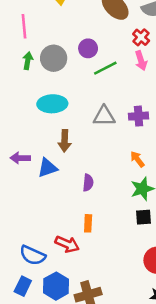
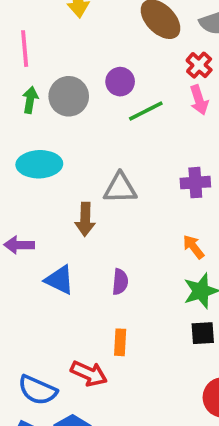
cyan ellipse: (52, 104) -> (39, 164), moved
gray triangle: (104, 116) -> (120, 188), moved
blue triangle: (47, 168) -> (60, 280), moved, turned 45

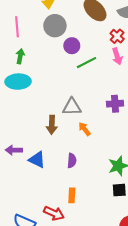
gray circle: (69, 96) -> (55, 26), moved
cyan ellipse: (39, 164) -> (18, 82), moved
purple arrow: (19, 245) -> (14, 150), moved
orange arrow: (194, 247) -> (84, 129), moved

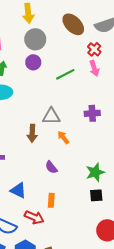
purple circle: (72, 46) -> (33, 62), moved
blue triangle: (37, 160) -> (18, 190), moved
purple semicircle: (72, 161) -> (51, 167), turned 136

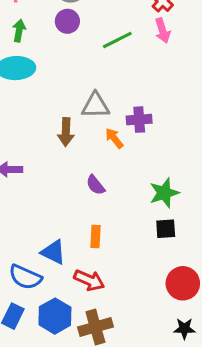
purple cross: (92, 113) -> (139, 120), moved
blue triangle: (18, 190) -> (53, 252), moved
red arrow: (34, 217) -> (89, 280), moved

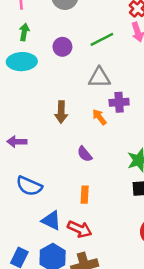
purple circle: (67, 21) -> (62, 47), moved
gray triangle: (95, 105) -> (99, 78), moved
blue triangle: (53, 252) -> (51, 220), moved
blue semicircle: (25, 277) -> (29, 186), moved

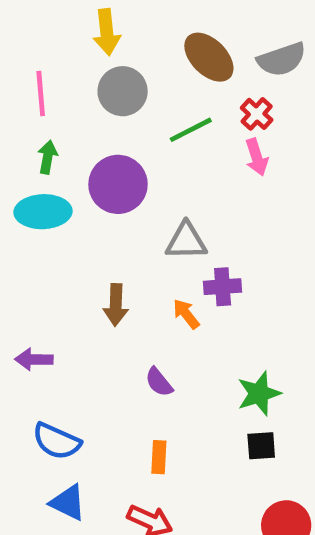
green line: (102, 39) -> (191, 130), moved
purple circle: (62, 47) -> (118, 184), size x1.6
blue triangle: (51, 220) -> (68, 503), moved

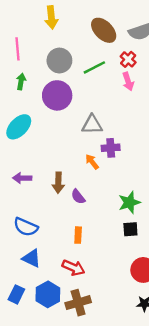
gray circle: (123, 91) -> (59, 61), moved
cyan ellipse: (43, 212) -> (19, 127), moved, turned -44
brown arrow: (116, 305) -> (58, 183), moved
purple arrow: (34, 359) -> (22, 178), moved

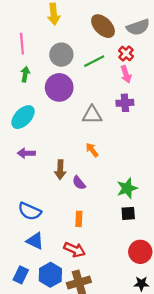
purple cross: (111, 148) -> (125, 103), moved
purple arrow: (22, 178) -> (26, 153), moved

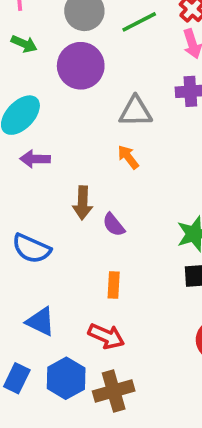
green arrow: (25, 74) -> (24, 44), turned 104
orange arrow: (92, 150) -> (128, 157), moved
purple arrow: (26, 153) -> (35, 159), moved
blue semicircle: (30, 211) -> (31, 248), moved

